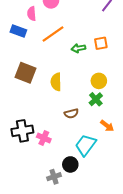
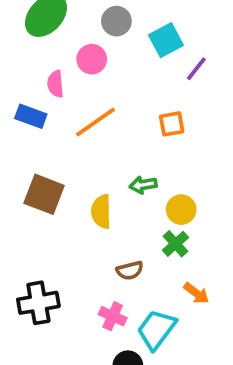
orange square: (101, 43) -> (172, 124), moved
green arrow: (78, 48) -> (143, 185), moved
pink cross: (44, 138) -> (113, 316), moved

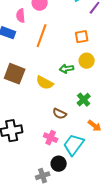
orange line: (96, 122) -> (42, 36), turned -35
yellow circle: (181, 210) -> (87, 61), moved
yellow semicircle: (101, 211) -> (45, 83), turned -60
brown semicircle: (130, 270) -> (60, 114), turned 40

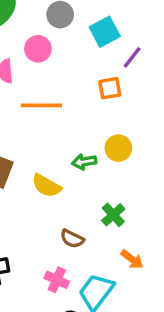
orange line: (42, 36) -> (41, 105), turned 70
orange square: (82, 37) -> (110, 88), moved

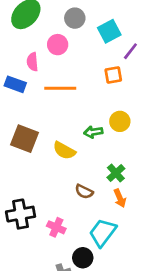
orange arrow: (132, 259) -> (120, 198), moved, turned 30
pink cross: (57, 280) -> (56, 227), moved

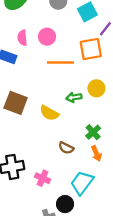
pink circle: (58, 45) -> (47, 37), moved
orange square: (113, 75) -> (91, 49), size x1.5
orange line: (60, 88) -> (60, 62), moved

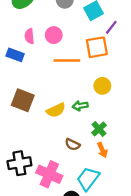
green arrow: (74, 97) -> (80, 106), moved
yellow semicircle: (49, 113) -> (56, 110), turned -54
pink cross: (43, 178) -> (49, 174), size x1.6

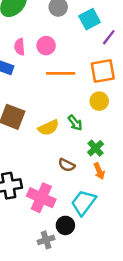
orange square: (97, 47) -> (103, 71), moved
green arrow: (80, 106) -> (75, 123), turned -120

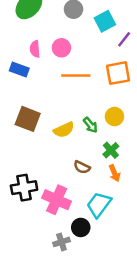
yellow circle: (99, 101) -> (114, 117), moved

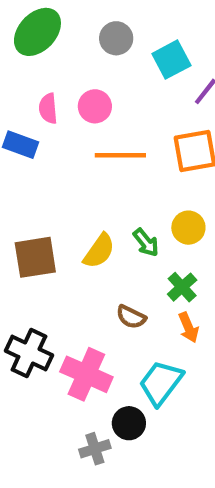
brown square: (28, 119) -> (35, 257), moved, turned -30
yellow semicircle: (64, 130) -> (99, 251), turned -30
black cross: (24, 188) -> (29, 353), turned 35

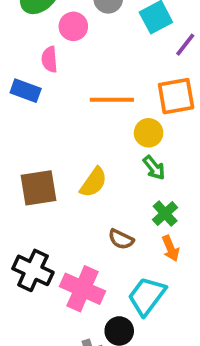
pink circle: (95, 106) -> (73, 26), moved
yellow circle: (188, 228) -> (149, 133), moved
green arrow: (146, 242) -> (154, 168), moved

